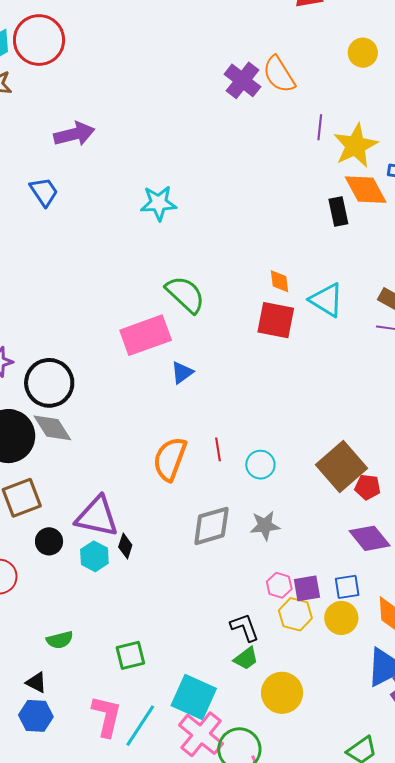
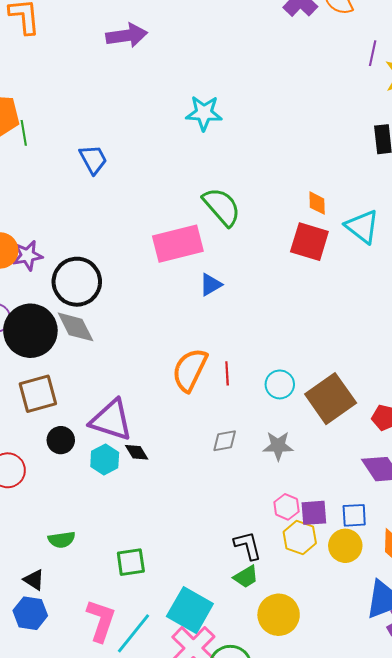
blue trapezoid: (44, 192) -> (93, 159), moved
red line: (218, 449) -> (227, 373), moved
brown square: (341, 466) -> (331, 399), moved
gray diamond: (211, 526) -> (225, 441), size x0.6
black diamond: (125, 546) -> (137, 452), turned -55

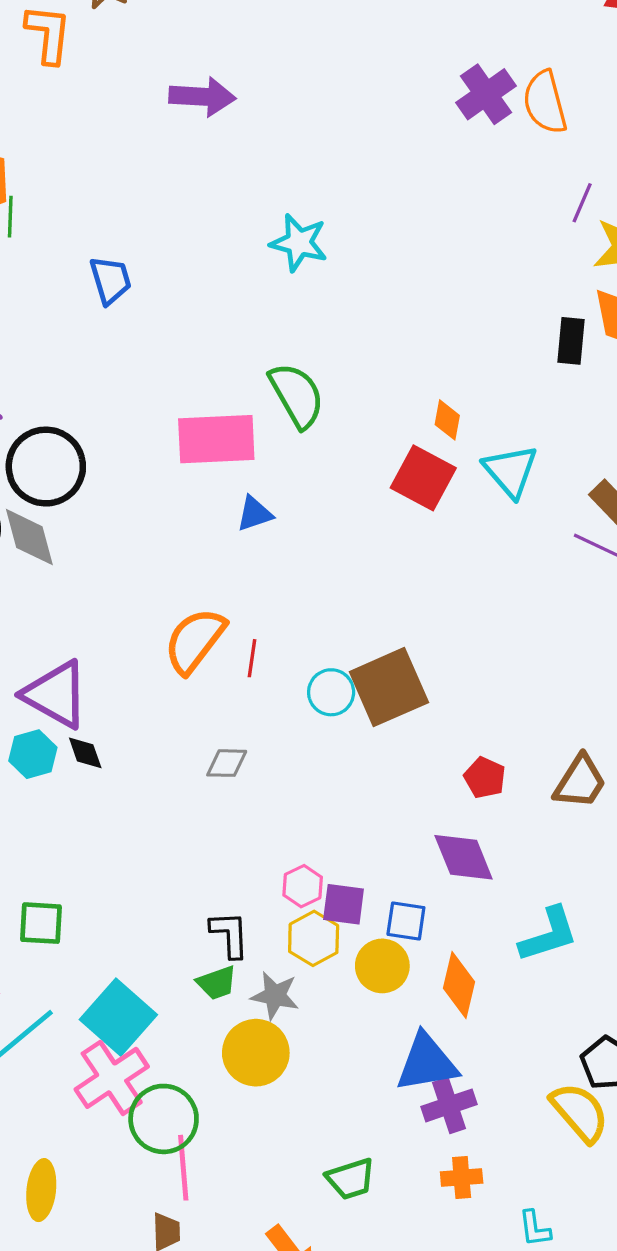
brown square: (331, 399) -> (389, 687), moved
gray star: (278, 446) -> (275, 996), moved

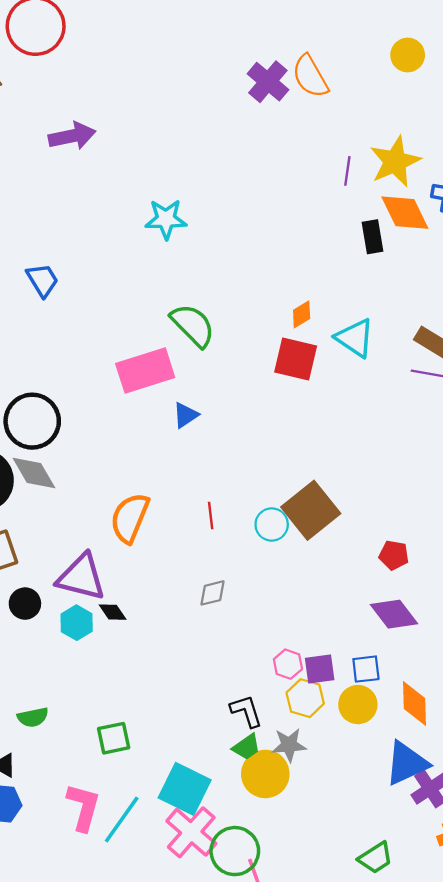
purple line: (582, 203) -> (347, 171), moved
orange diamond: (447, 420) -> (302, 314), turned 64
orange semicircle: (195, 641) -> (130, 518), moved
yellow circle: (256, 1053) -> (265, 774), moved

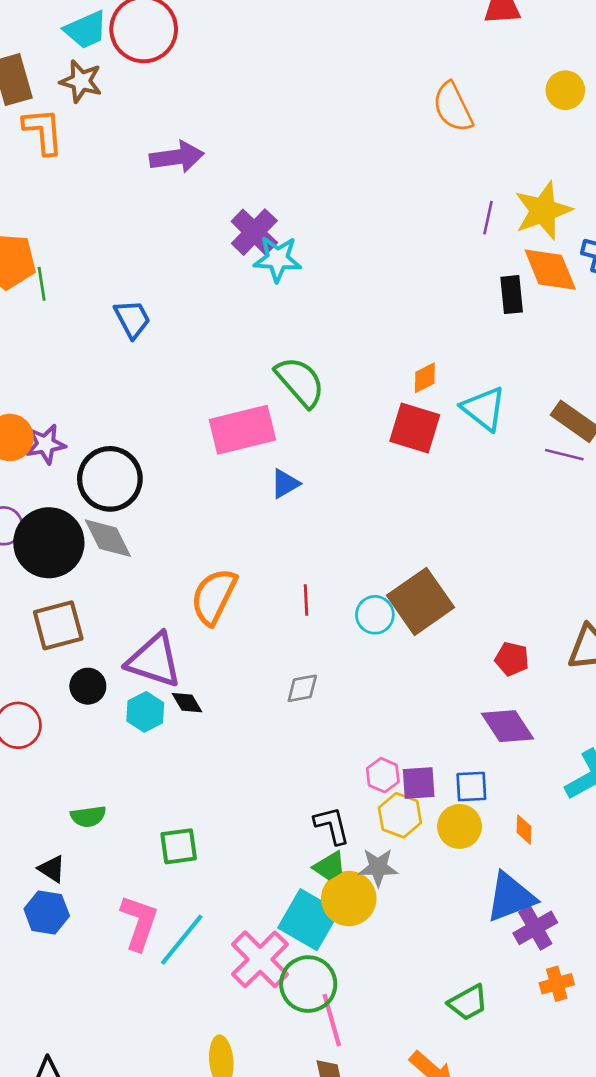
purple cross: (268, 82) -> (254, 232), moved
orange diamond: (414, 704) -> (524, 830), size x0.6
cyan square: (185, 789) -> (309, 920), moved

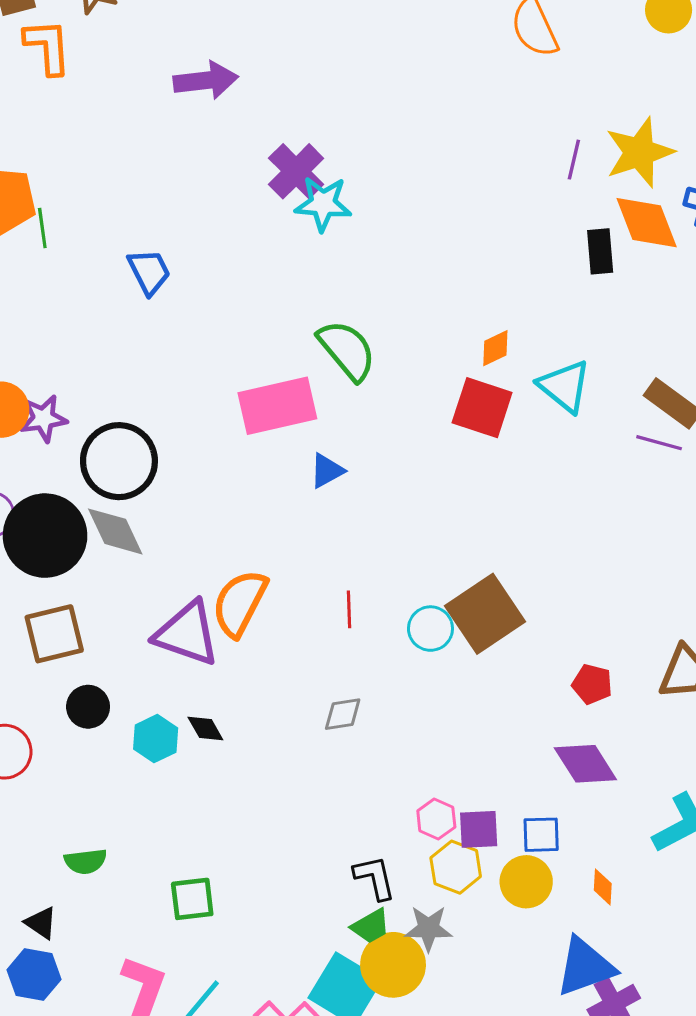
purple triangle: (154, 660) -> (187, 634), moved

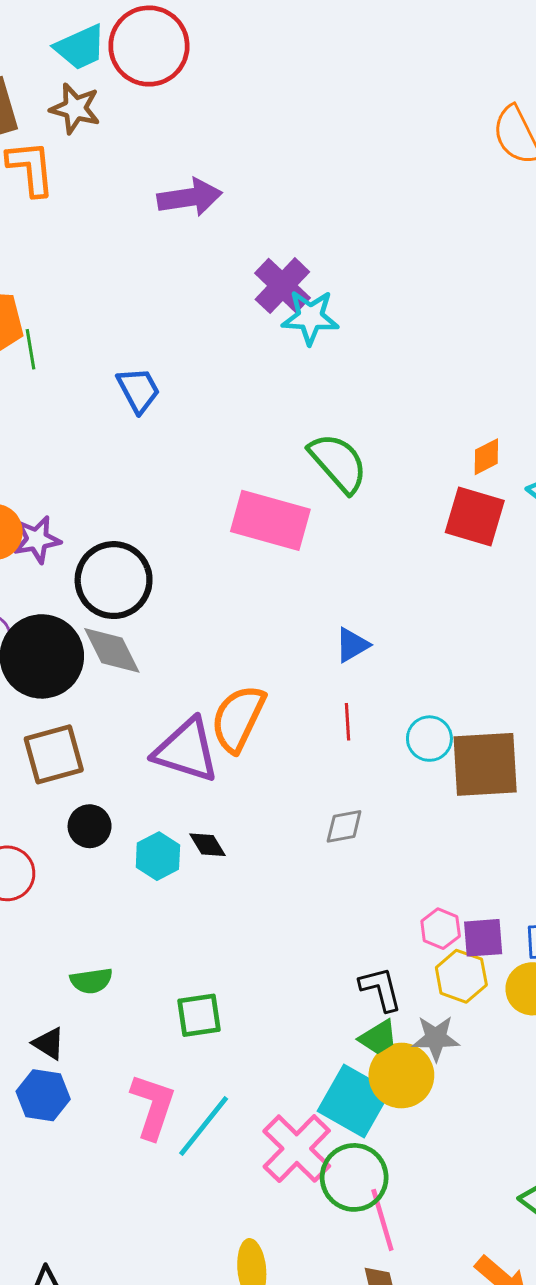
pink rectangle: (277, 406) -> (270, 520), turned 30
blue triangle: (327, 471) -> (352, 645), moved
brown square: (485, 614) -> (485, 764), moved, turned 32

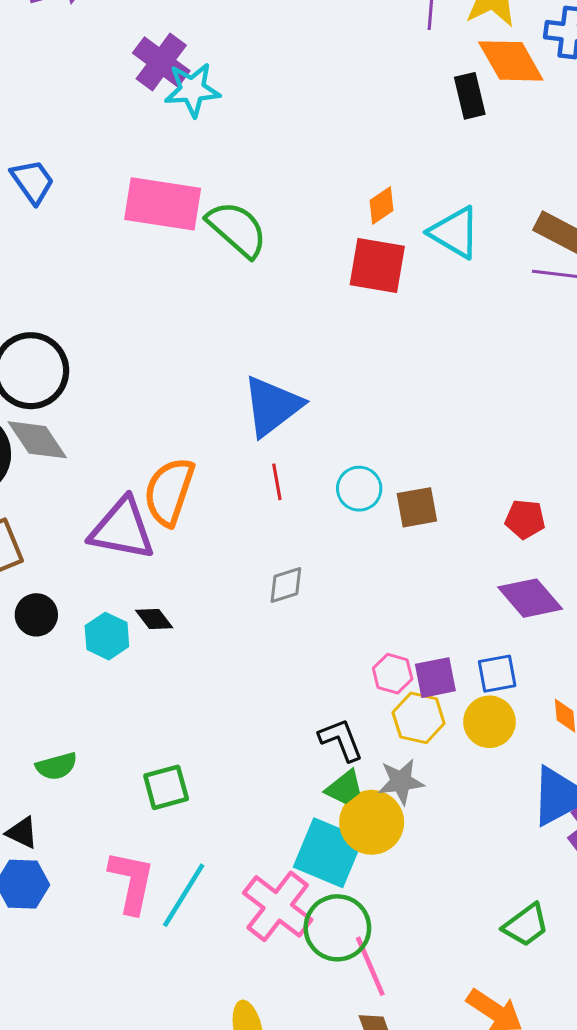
pink rectangle: (270, 520) -> (163, 204), moved
blue triangle: (352, 645) -> (272, 406), size x1.8
brown square: (485, 764) -> (417, 507), size x0.6

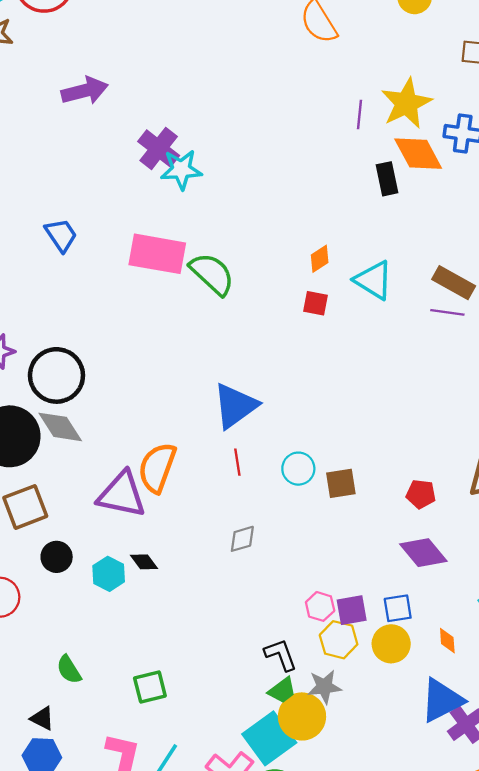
red square: (377, 265) -> (316, 303), size x0.6
green semicircle: (56, 766) -> (69, 670), turned 72
cyan square: (328, 853) -> (269, 738), turned 30

